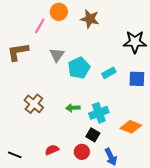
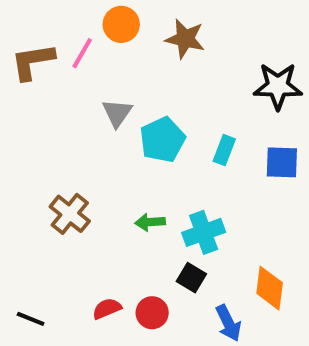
brown L-shape: (18, 52) -> (33, 61), moved
cyan rectangle: (109, 73) -> (224, 150), turned -40
orange diamond: (131, 127) -> (270, 288), moved, turned 75
red circle: (82, 152) -> (152, 313), moved

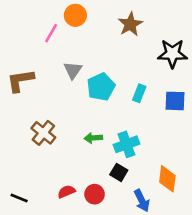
brown star: (185, 39) -> (130, 24), moved, turned 30
brown L-shape: (33, 61) -> (20, 80), moved

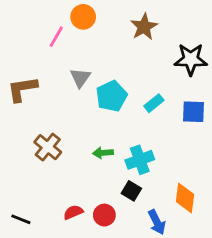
cyan rectangle: (139, 93) -> (154, 103), turned 30

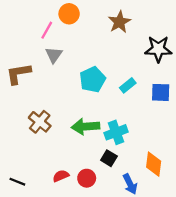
gray triangle: (80, 78) -> (54, 55), moved
green arrow: (103, 153) -> (85, 126), size x1.6

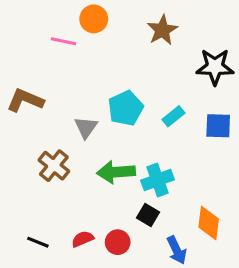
pink line: (47, 30) -> (63, 41), turned 72
gray triangle: (54, 55) -> (86, 127), moved
brown L-shape: (19, 74) -> (25, 100), turned 32
black line: (17, 182) -> (38, 242), moved

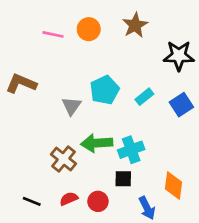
orange circle: (94, 19) -> (89, 29), moved
blue square: (218, 126) -> (181, 105), turned -35
brown cross: (54, 166) -> (64, 159), moved
black square: (148, 215) -> (123, 179), turned -30

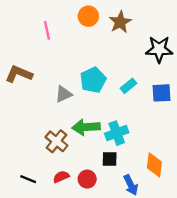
orange circle: (89, 29) -> (88, 16), moved
pink line: (53, 34) -> (47, 30), turned 66
blue square: (181, 105) -> (162, 93), turned 30
gray triangle: (71, 106) -> (64, 94), turned 30

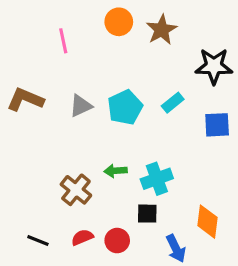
cyan rectangle: (128, 86) -> (173, 103), moved
gray triangle: (64, 94) -> (81, 106), moved
green arrow: (86, 127) -> (116, 171), size x0.6

